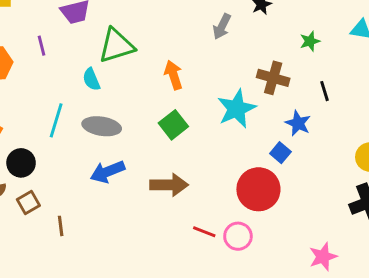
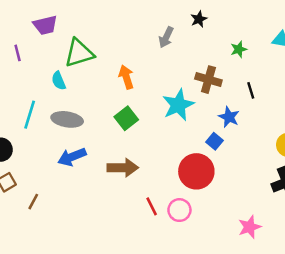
brown line: (61, 226) -> (33, 202), turned 35
red line: (204, 232) -> (152, 206), turned 42

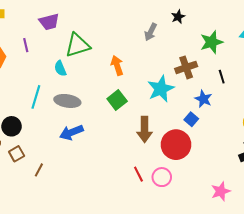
green star: (239, 49) -> (212, 42), size x1.6
brown cross: (208, 80) -> (186, 67), turned -35
brown arrow: (123, 168) -> (145, 129), moved, turned 90

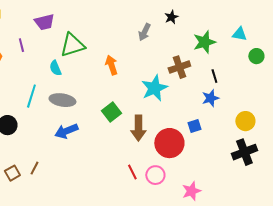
blue star: (203, 99) -> (210, 98), moved, turned 30
green square: (117, 100) -> (111, 112), moved
blue square: (191, 119) -> (194, 126), moved, turned 32
brown square: (17, 154) -> (12, 173), moved
pink star: (221, 191) -> (191, 191), moved

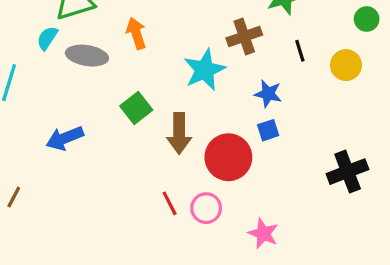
cyan semicircle: (55, 68) -> (47, 38), turned 56
blue star: (210, 98) -> (268, 94), moved, turned 30
gray ellipse: (62, 100) -> (87, 56), moved
yellow circle: (245, 121) -> (346, 65), moved
pink star: (191, 191) -> (263, 234), turned -30

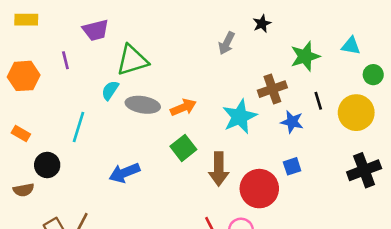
orange arrow: (136, 33) -> (183, 107), moved, turned 85
yellow circle: (346, 65) -> (356, 113), size x1.4
blue star: (268, 94) -> (292, 122), moved
black cross: (348, 172) -> (364, 170), moved

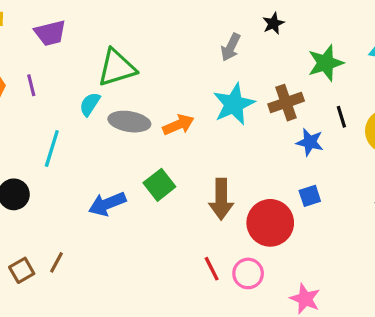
purple trapezoid: (96, 30) -> (50, 33), moved
purple line: (65, 60) -> (31, 85), moved
cyan star: (240, 117) -> (234, 104), moved
green square: (183, 148) -> (159, 185), moved

